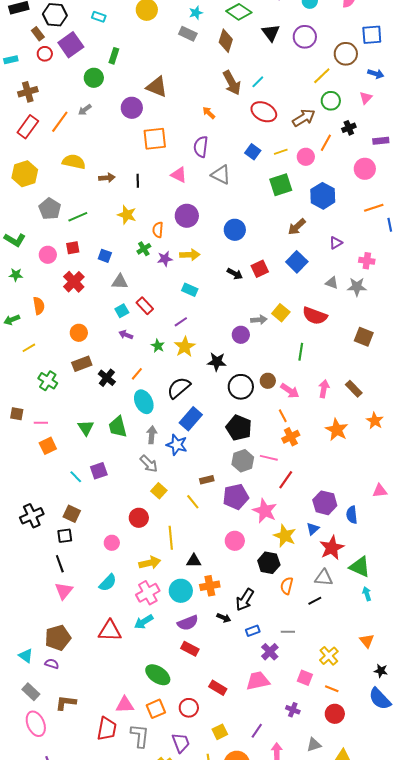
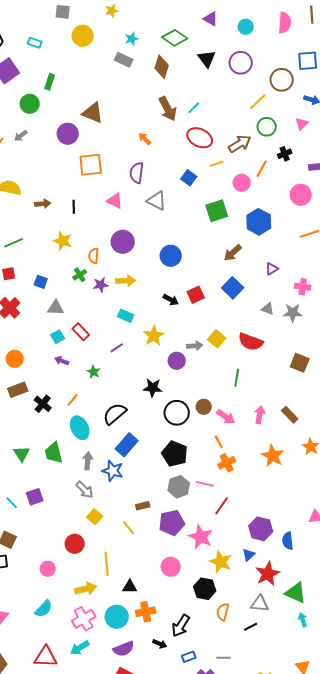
yellow line: (281, 152) -> (217, 164), moved
yellow star: (185, 347) -> (154, 336), moved

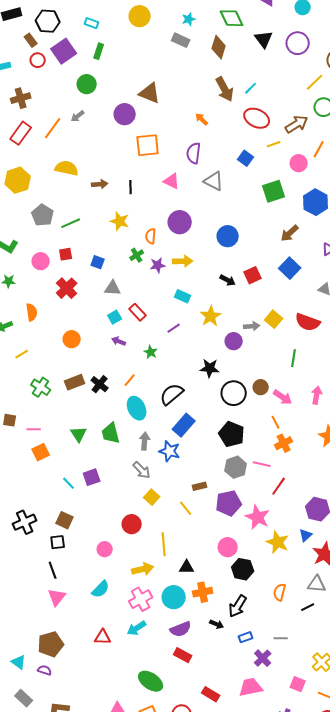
green diamond: (175, 38) -> (232, 18), turned 30
green rectangle: (50, 82) -> (99, 51), moved
brown rectangle: (18, 390) -> (75, 382), moved
black hexagon: (205, 589) -> (243, 569), moved
red triangle: (46, 657) -> (103, 637), size x0.7

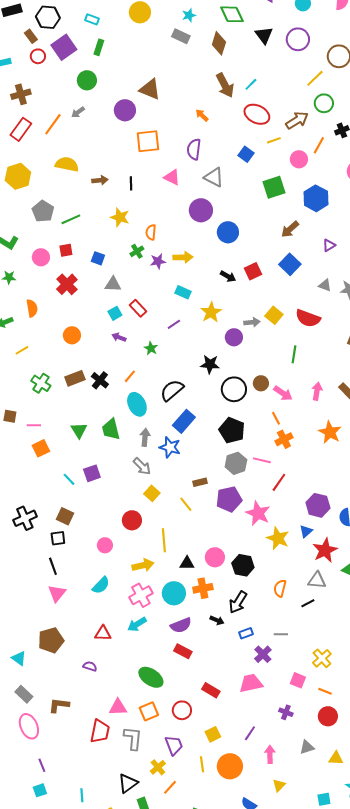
purple circle: (180, 222) -> (201, 210), moved
pink circle: (228, 547) -> (215, 557), moved
purple semicircle: (45, 670) -> (90, 666), moved

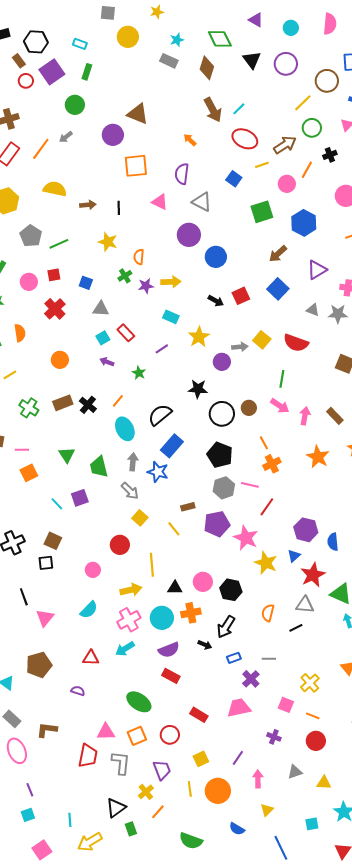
purple triangle: (329, 245) -> (317, 270), size x1.5
pink arrow: (283, 393) -> (280, 406), moved
green trapezoid: (111, 429) -> (99, 467), moved
black line: (53, 566) -> (24, 597), moved

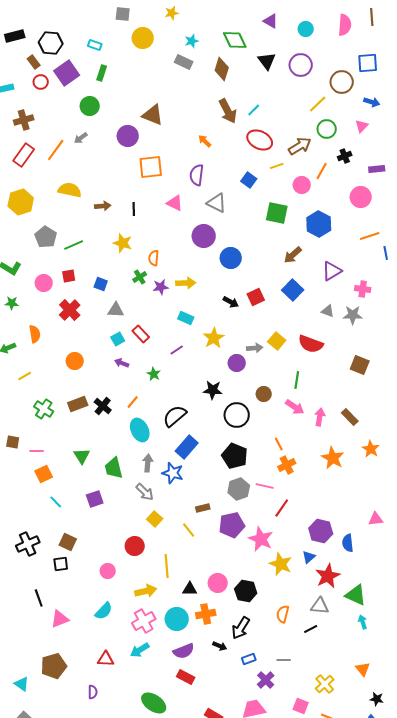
green square: (262, 212) -> (277, 213), turned 30
brown circle: (249, 408) -> (264, 394), moved
cyan line: (57, 504) -> (56, 502), moved
pink triangle: (45, 618) -> (60, 619), turned 30
purple semicircle: (78, 691) -> (93, 692), turned 72

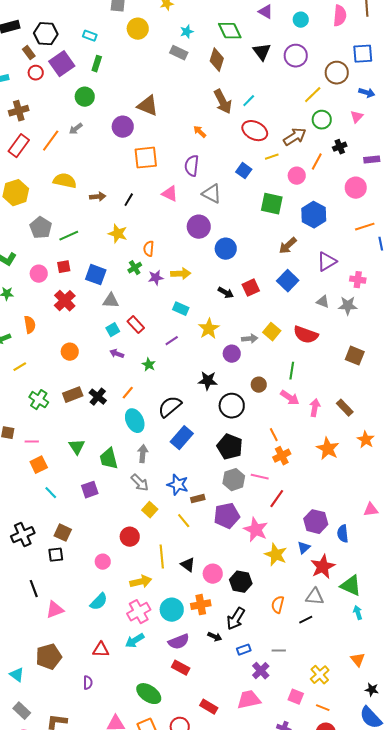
black line: (134, 209) -> (129, 200), turned 32
blue square: (101, 284) -> (96, 275), size x1.5
blue star: (173, 473) -> (178, 485), moved
black triangle: (190, 589) -> (188, 565), moved, turned 35

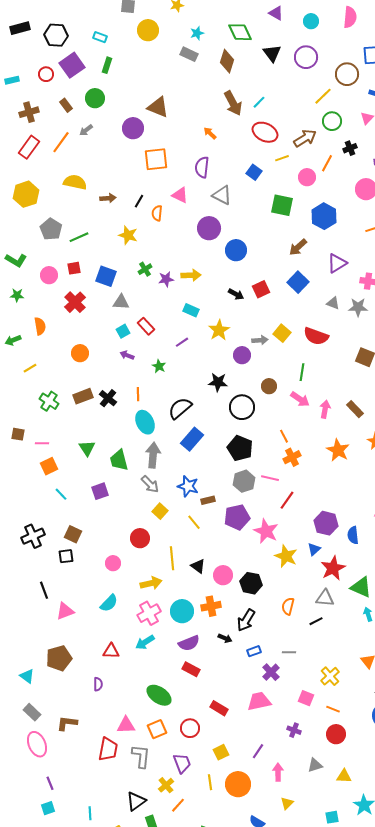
brown rectangle: (29, 53) -> (66, 105), moved
orange semicircle: (149, 249) -> (157, 213), moved
orange line: (128, 393) -> (138, 394), turned -40
gray arrow: (143, 454) -> (153, 455), size x1.4

